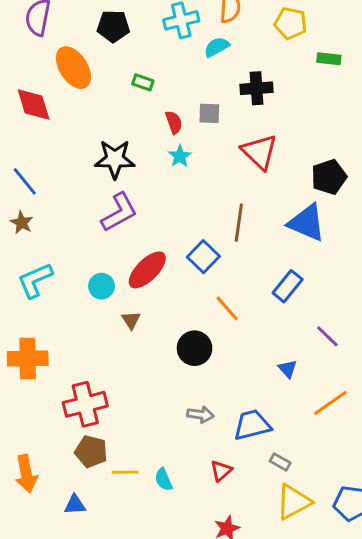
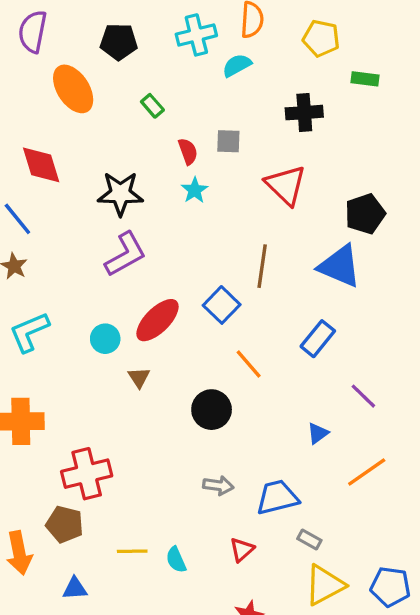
green rectangle: (143, 82) -> (152, 106), turned 30
black cross: (257, 88) -> (304, 113), moved
red diamond: (34, 105) -> (41, 165), moved
blue triangle: (288, 369) -> (318, 433), turned 36
brown pentagon: (91, 452) -> (65, 524), moved

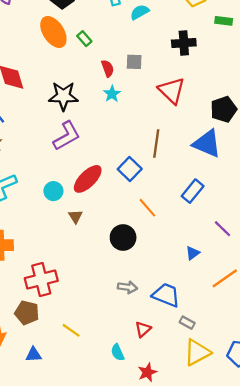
orange ellipse: (73, 89) -> (53, 32), moved
blue trapezoid: (277, 497) -> (166, 295), turned 36
yellow line: (132, 551) -> (71, 330), turned 36
cyan semicircle: (176, 560) -> (118, 352), moved

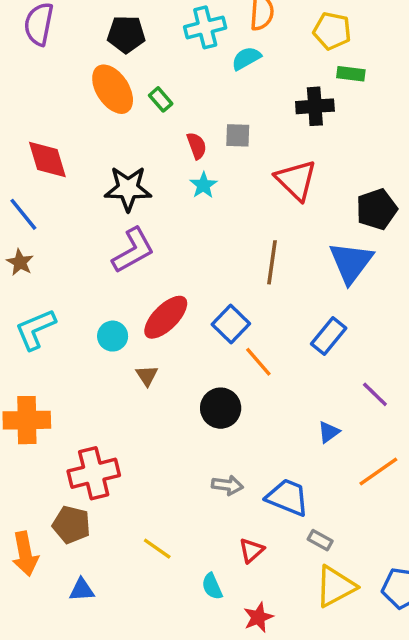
green rectangle: (224, 21) -> (351, 74), moved
blue triangle: (207, 144) -> (351, 262), turned 44
blue square: (130, 169) -> (231, 324), moved
yellow line: (71, 330) -> (157, 549), moved

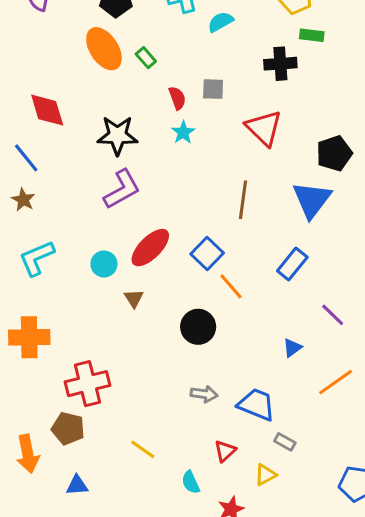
yellow triangle: (335, 586) -> (265, 475), moved, size x0.6

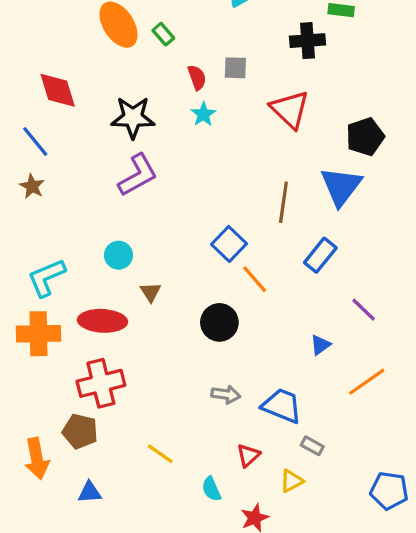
brown line: (243, 200) -> (283, 202), moved
red ellipse: (150, 248) -> (102, 321), moved, turned 48
cyan L-shape: (37, 258) -> (46, 278), moved

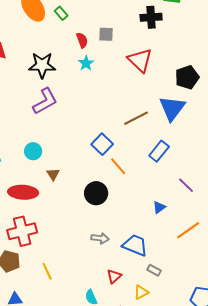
brown line: (283, 202) -> (136, 118), turned 55
yellow line: (160, 454) -> (47, 271), moved, turned 30

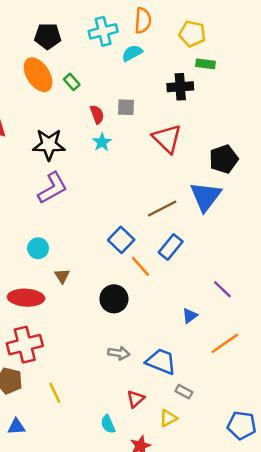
blue rectangle: (159, 151) -> (171, 247), moved

